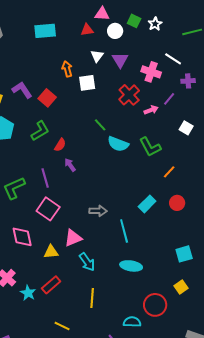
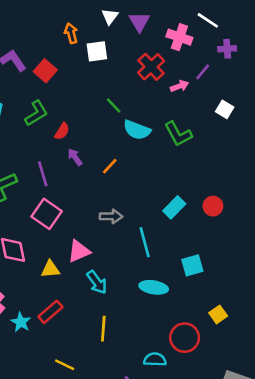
orange line: (169, 172) -> (110, 166), moved
cyan square: (184, 254) -> (192, 265), moved

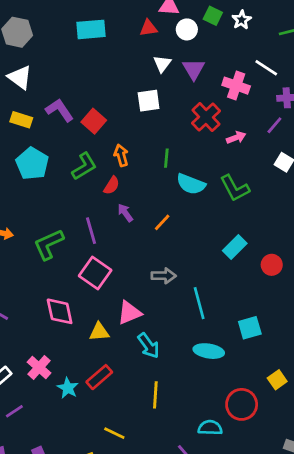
orange arrow: (71, 33) -> (121, 155), moved
purple line: (203, 72) -> (274, 125), moved
green line: (114, 105) -> (166, 158), turned 48
cyan rectangle: (174, 207) -> (235, 247), moved

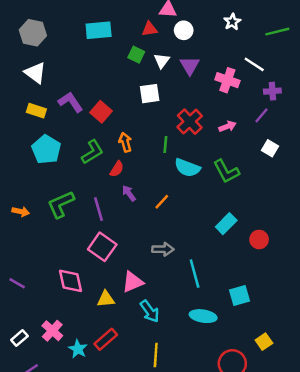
green square: (213, 16) -> (136, 55), moved
red cross: (206, 117) -> (190, 122), moved
green L-shape: (49, 244) -> (61, 204), moved

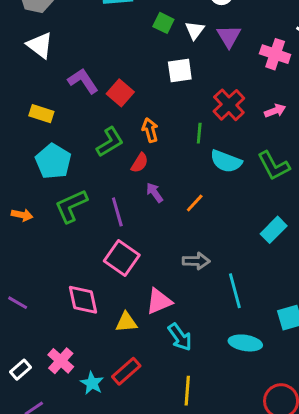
yellow rectangle: (36, 111) -> (41, 114), moved
cyan pentagon: (46, 149) -> (53, 161), moved

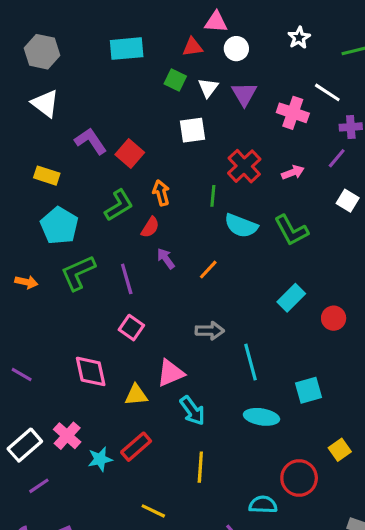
pink square: (122, 258) -> (131, 328), size x0.7
white rectangle: (21, 370) -> (25, 445), size x1.5
cyan star: (92, 383) -> (100, 459), turned 30

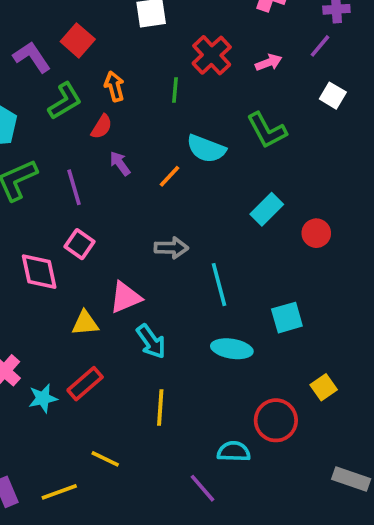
purple L-shape: (91, 141) -> (32, 57), moved
cyan semicircle: (241, 226) -> (206, 149), moved
pink diamond: (91, 371) -> (39, 272), moved

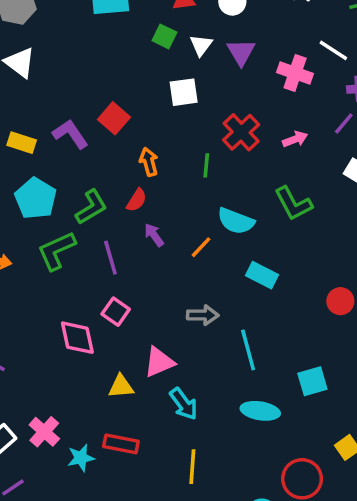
green L-shape: (65, 101) -> (91, 207), moved
cyan rectangle: (267, 209) -> (262, 275), moved, turned 72
red rectangle: (85, 384) -> (121, 444), turned 52

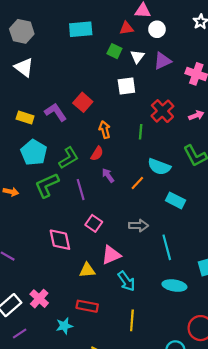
purple triangle: (241, 52) -> (162, 61), turned 36
pink square: (116, 312) -> (94, 223), moved
cyan star: (81, 458) -> (64, 326), moved

